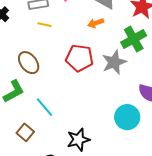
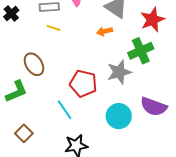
red pentagon: (79, 58) -> (83, 84), moved
cyan line: (45, 107) -> (65, 110), moved
cyan circle: (127, 117) -> (119, 116), moved

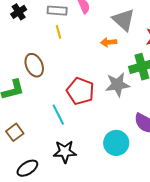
yellow line: (53, 28) -> (59, 32), turned 48
cyan circle: (119, 116) -> (116, 143), moved

